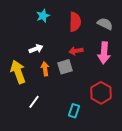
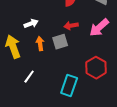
pink arrow: (104, 53) -> (99, 28), turned 45
cyan rectangle: (74, 111) -> (69, 86), size x1.5

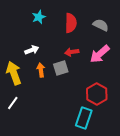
white line: (29, 77) -> (13, 103), moved
cyan rectangle: (69, 86) -> (84, 118), moved

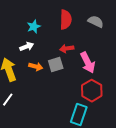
cyan star: (39, 17) -> (34, 27), moved
pink arrow: (100, 54) -> (88, 63), moved, turned -75
orange arrow: (41, 70) -> (36, 67), turned 112

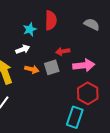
red semicircle: (66, 20) -> (51, 20), moved
pink arrow: (88, 63) -> (84, 65), turned -70

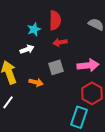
red arrow: (63, 51) -> (60, 42), moved
orange arrow: (32, 69) -> (36, 82), moved

